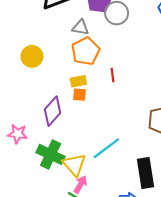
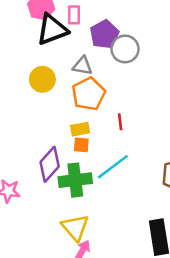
yellow circle: (32, 56) -> (42, 79), moved
cyan line: (106, 148) -> (113, 167), moved
green cross: (51, 154) -> (75, 180), moved, turned -32

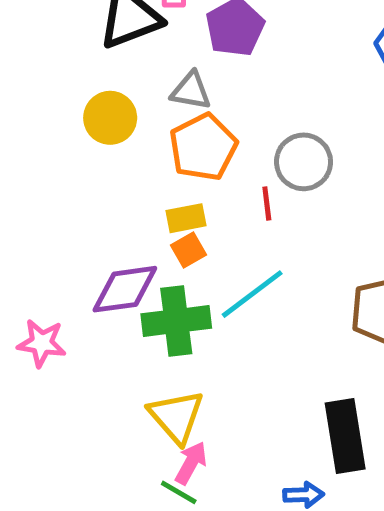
gray circle: (125, 49) -> (304, 162), moved
orange square: (81, 145) -> (188, 250), turned -35
purple diamond: (50, 164) -> (125, 289), turned 40

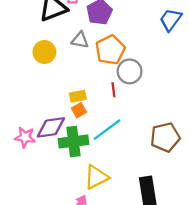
orange pentagon: (203, 147) -> (110, 50), moved
pink star: (42, 343) -> (25, 137), moved
yellow triangle: (176, 416) -> (96, 177), moved, turned 44

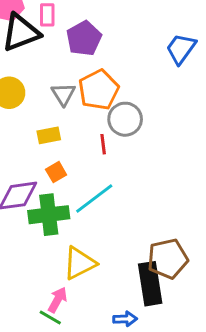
gray triangle: (80, 40) -> (63, 94), moved, turned 48
yellow rectangle: (78, 96) -> (49, 135), moved
brown pentagon: (165, 137) -> (168, 259), moved

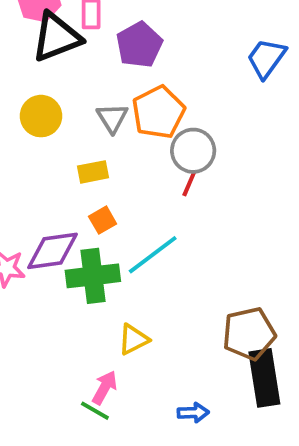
red line: (103, 144) -> (189, 183), moved, turned 30
yellow triangle: (80, 263) -> (133, 339), size x0.7
black rectangle: (150, 284) -> (264, 378), moved

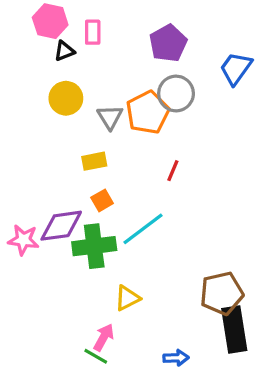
black triangle: (56, 37) -> (64, 51), size x0.5
purple pentagon: (139, 45) -> (168, 43), moved
yellow circle: (41, 116) -> (66, 98), moved
gray circle: (193, 151) -> (176, 94), moved

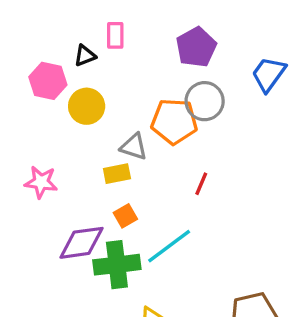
pink hexagon: (50, 21) -> (48, 81), moved
orange pentagon: (148, 112) -> (174, 121), turned 30
gray triangle: (110, 117) -> (134, 147), moved, turned -40
pink star: (23, 240) -> (41, 182), moved

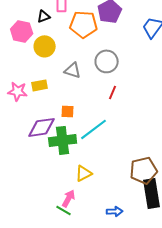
gray circle: (205, 101) -> (107, 61), moved
orange pentagon: (174, 121) -> (84, 24), moved
yellow rectangle: (117, 174) -> (40, 85), moved
orange square: (125, 216) -> (68, 111), turned 32

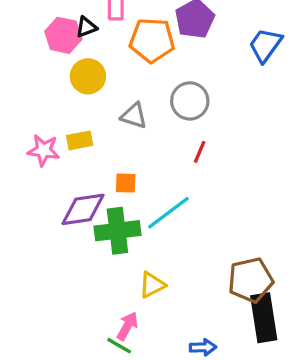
pink hexagon: (22, 31) -> (63, 35), moved

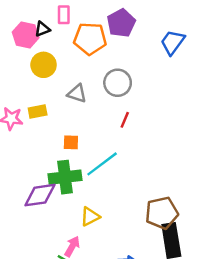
purple diamond: (83, 209) -> (40, 195), moved

